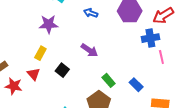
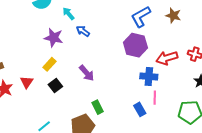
blue arrow: (91, 13) -> (83, 31), moved
yellow rectangle: (40, 53) -> (50, 64), moved
blue rectangle: (136, 85) -> (140, 109), moved

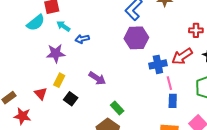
blue arrow: (83, 31) -> (82, 39), turned -32
red arrow: (167, 58) -> (182, 56), moved
red triangle: (27, 82) -> (41, 94), moved
blue rectangle: (140, 109) -> (173, 101), moved, turned 48

